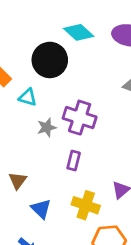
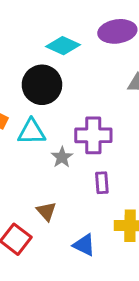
cyan triangle: (28, 97) -> (32, 132), size x1.4
brown triangle: (18, 181) -> (46, 211), moved

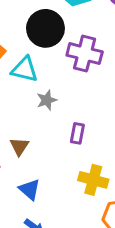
purple cross: (93, 135) -> (85, 54), moved
blue triangle: (84, 245) -> (29, 189), moved

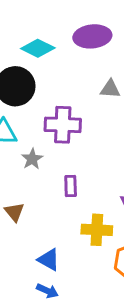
purple cross: (85, 54) -> (63, 125), moved
blue triangle: (29, 189) -> (49, 260), moved

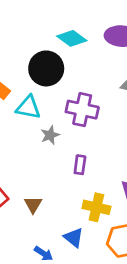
brown triangle: (14, 212) -> (33, 204), moved
blue triangle: (49, 260) -> (74, 238), moved

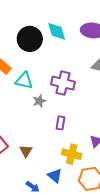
cyan diamond: (72, 38) -> (57, 31), turned 35
black circle: (46, 68) -> (30, 39), moved

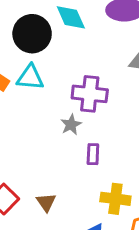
cyan triangle: (24, 81) -> (30, 78), moved
gray star: (39, 101) -> (71, 125), moved

